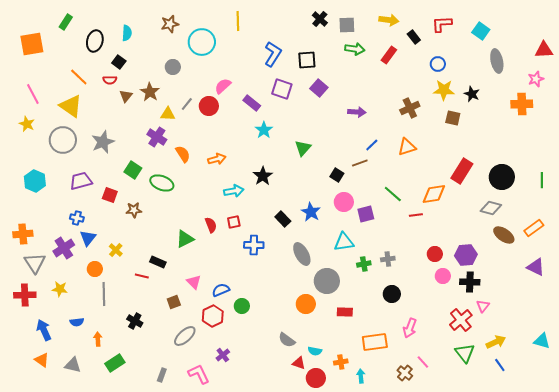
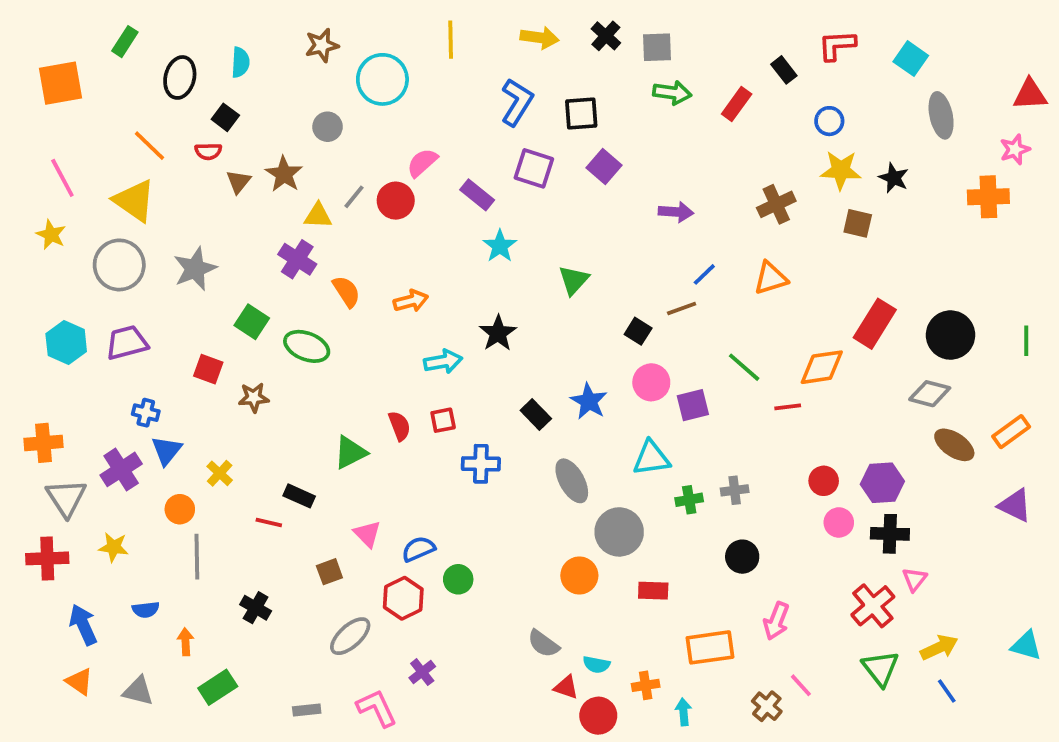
yellow arrow: (389, 20) -> (540, 38), moved
purple trapezoid: (81, 181) -> (127, 343), moved
gray rectangle: (162, 375) -> (307, 710), turned 64

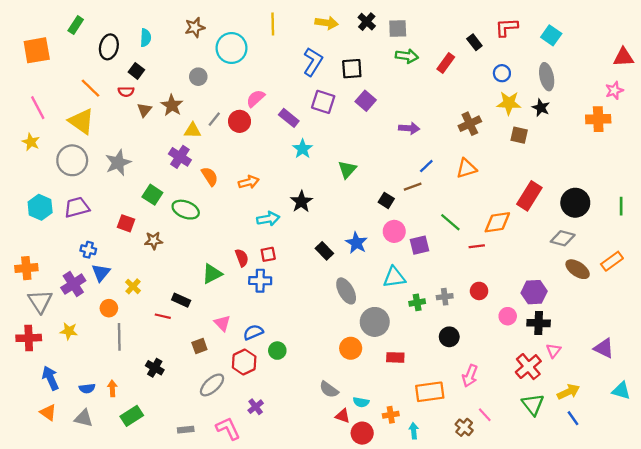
gray ellipse: (941, 115) -> (547, 77), moved
blue cross: (481, 464) -> (260, 281), moved
red circle: (824, 481) -> (479, 291), moved
purple triangle: (1015, 505) -> (604, 348), moved
blue semicircle: (146, 610) -> (87, 388), moved

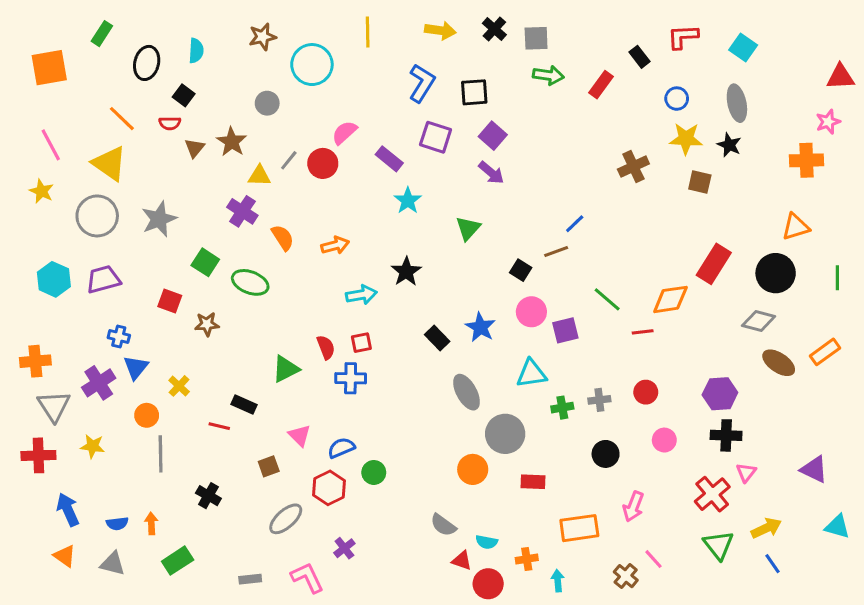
purple arrow: (409, 128) -> (491, 173), moved, turned 36
orange triangle: (466, 168) -> (796, 227), moved
pink circle: (508, 316) -> (664, 440), moved

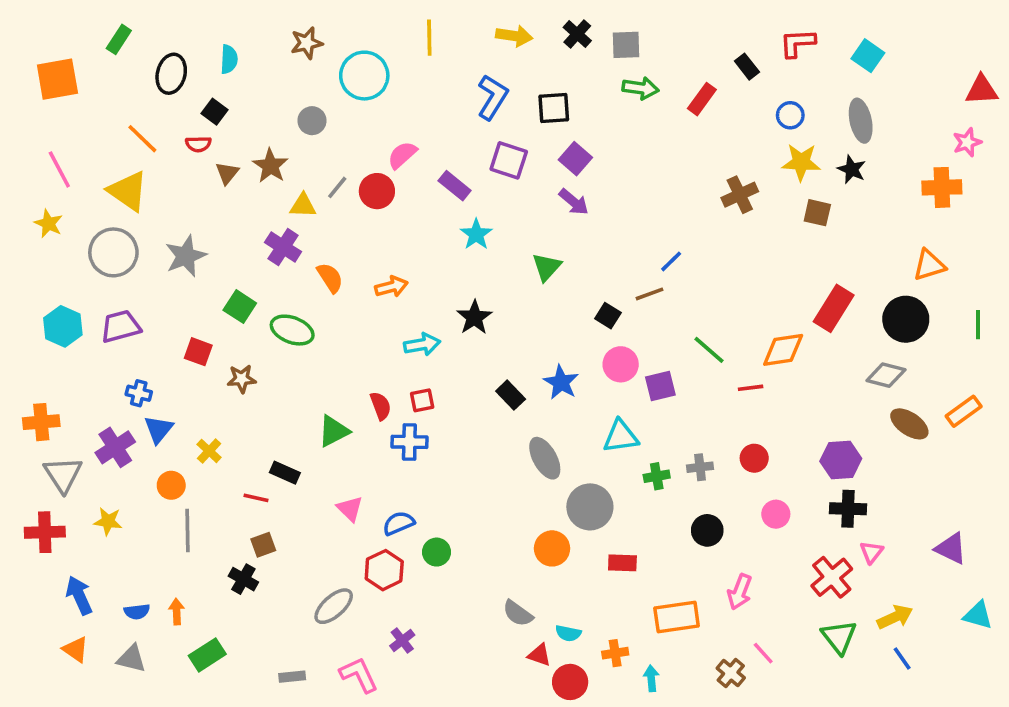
brown square: (269, 466) -> (263, 545), moved

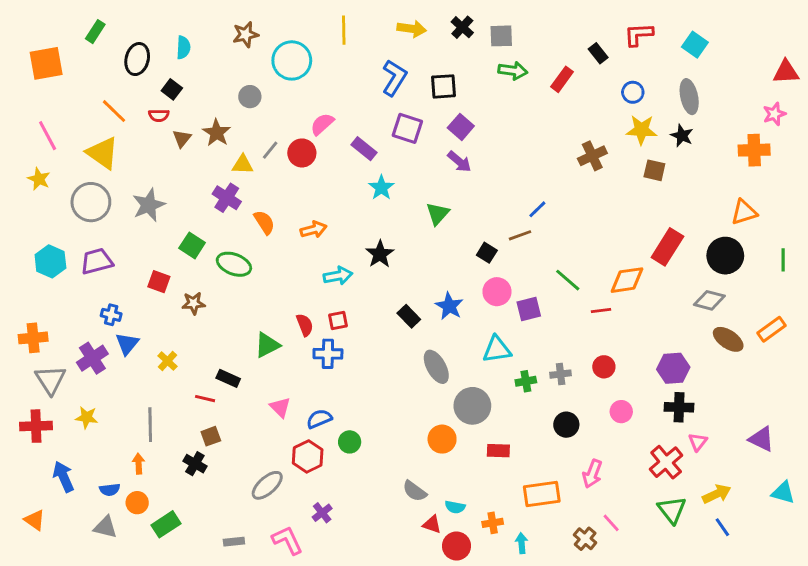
orange circle: (171, 485) -> (137, 503), moved
orange arrow: (177, 612) -> (139, 464), moved
orange triangle: (76, 650) -> (35, 520), moved

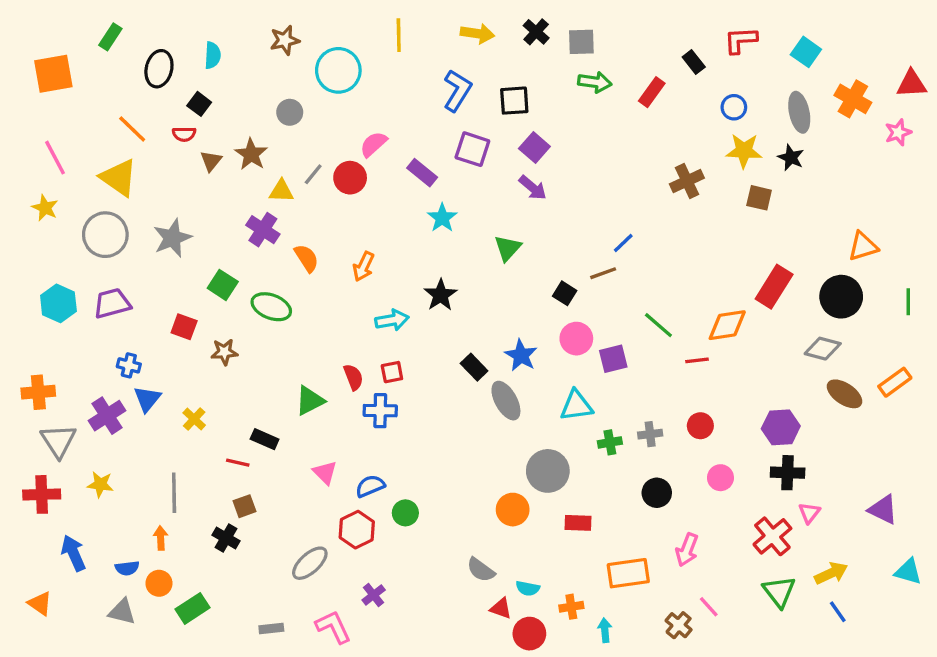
orange cross: (754, 150) -> (853, 99), moved, turned 32
orange arrow: (313, 230) -> (363, 266), turned 130
gray ellipse: (436, 367) -> (506, 401), moved

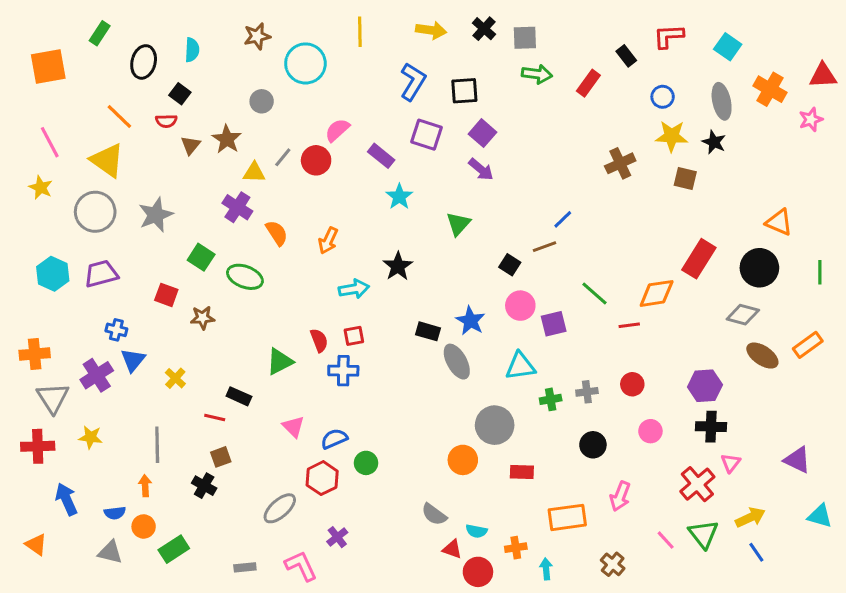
orange triangle: (863, 246) -> (779, 222), turned 40
black rectangle: (474, 367) -> (428, 331), turned -30
pink line: (709, 607) -> (666, 540), moved

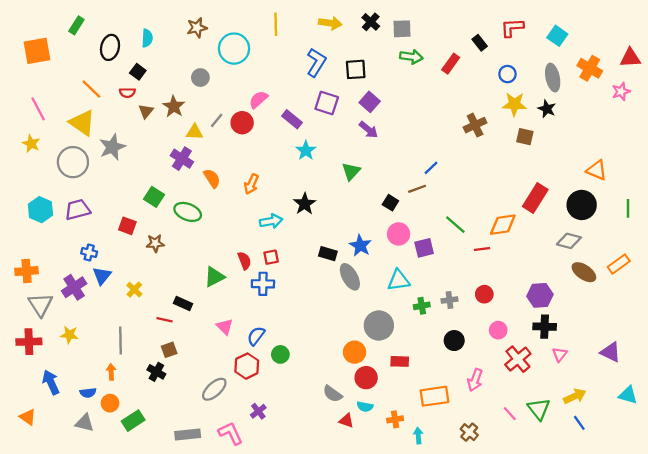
gray star: (156, 215) -> (112, 147), moved
blue semicircle: (334, 439) -> (256, 336), turned -30
red cross: (697, 484) -> (518, 359), moved
gray rectangle: (245, 567) -> (188, 434), size x1.5
red circle: (478, 572) -> (366, 378), moved

